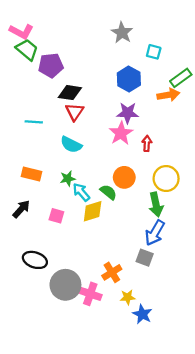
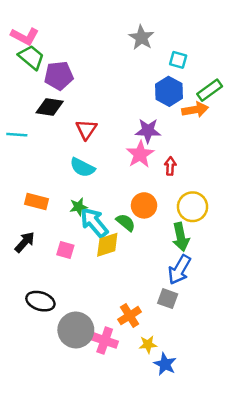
blue hexagon: (129, 79) -> (169, 91), moved
black diamond: (70, 93) -> (50, 107), moved
cyan line: (34, 122) -> (17, 135), moved
cyan arrow: (81, 192) -> (94, 222), size x1.4

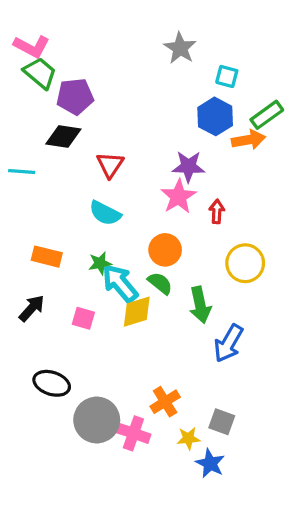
orange circle: (144, 205) -> (165, 250), moved
green arrow: (181, 237) -> (200, 305), moved
gray square: (168, 299) -> (222, 422), moved

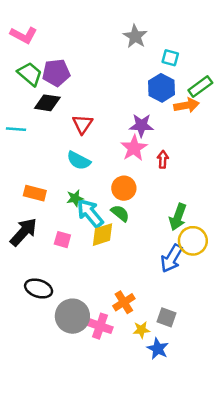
green trapezoid: (40, 73) -> (30, 74), moved
yellow circle: (245, 263) -> (193, 241), moved
green arrow: (200, 305) -> (178, 217), moved, turned 32
black arrow: (32, 308) -> (24, 232), size x1.4

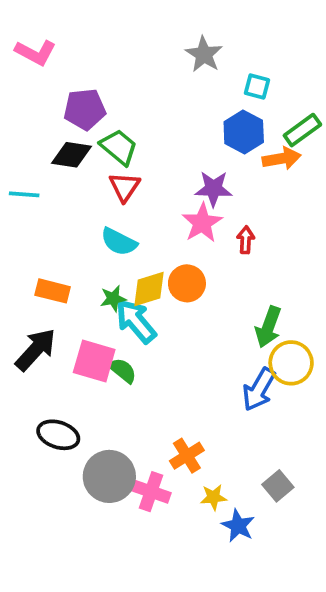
green trapezoid: (30, 74) -> (119, 147), moved
green semicircle: (120, 213) -> (123, 370), moved
yellow diamond: (103, 235) -> (149, 289), moved
pink square: (62, 240) -> (94, 361), size x1.6
gray square: (167, 317) -> (278, 486), moved, turned 30

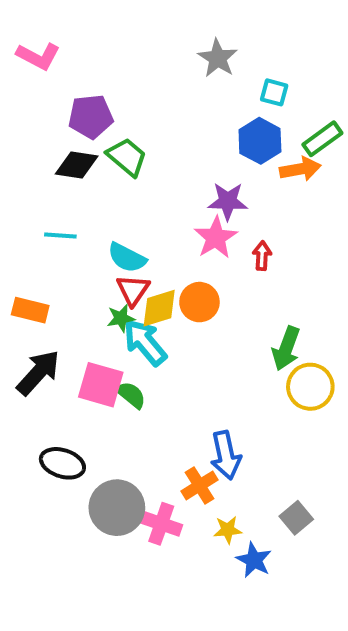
red triangle: (124, 187) -> (133, 290), moved
cyan line: (24, 194) -> (60, 236), moved
orange rectangle: (53, 291) -> (30, 310), moved
blue arrow: (259, 389) -> (226, 455), moved, turned -42

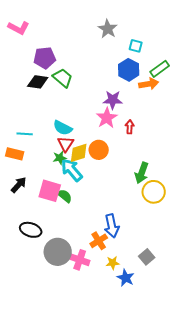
cyan line: (60, 236) -> (25, 134), moved
black arrow: (38, 373) -> (19, 185), size x0.7

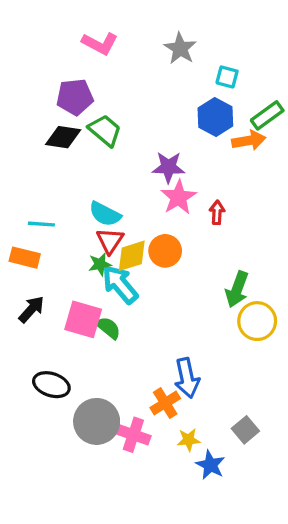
pink L-shape: (19, 28) -> (100, 43), moved
purple star: (113, 100) -> (169, 167), moved

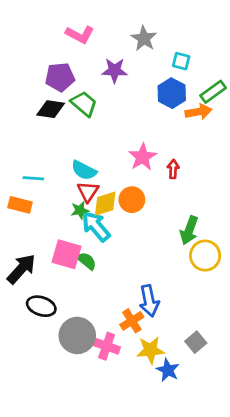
purple star: (169, 167) -> (115, 70), moved
black arrow: (31, 309) -> (21, 269), moved, size x1.4
yellow star: (189, 440) -> (150, 350), size x1.5

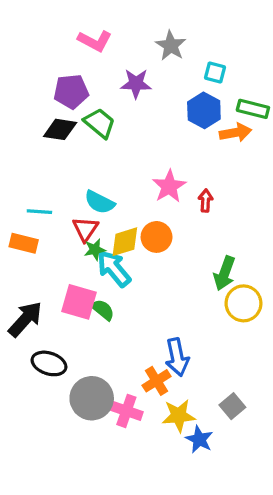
green rectangle: (213, 92) -> (253, 109), turned 50
red triangle: (88, 192) -> (85, 229), moved

